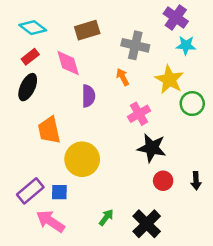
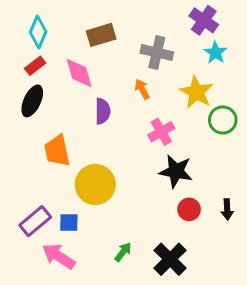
cyan diamond: (33, 28) -> (38, 32), turned 76
cyan star: (186, 45) -> (215, 53), turned 30

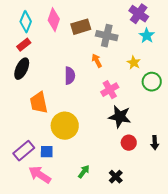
brown rectangle: (101, 35) -> (81, 27), moved
pink diamond: (79, 73) -> (54, 20), moved, turned 35
yellow star: (196, 92) -> (134, 63), size x0.6
black cross: (170, 259) -> (116, 177), size x0.6

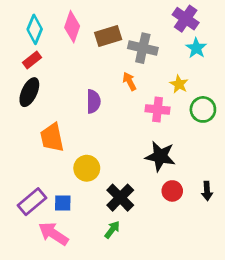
pink cross: (110, 90) -> (158, 109), moved, turned 36
yellow circle: (65, 126) -> (87, 168), size x0.7
black cross: (116, 177) -> (120, 198), moved, size x1.5

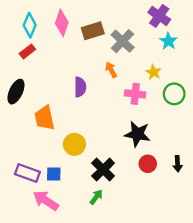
gray cross: (143, 48) -> (123, 41), turned 30
black ellipse: (29, 92) -> (16, 92), moved
purple rectangle: (32, 202) -> (27, 173), turned 60

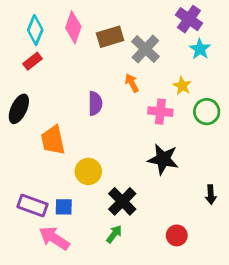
red circle: (148, 164) -> (177, 235), moved

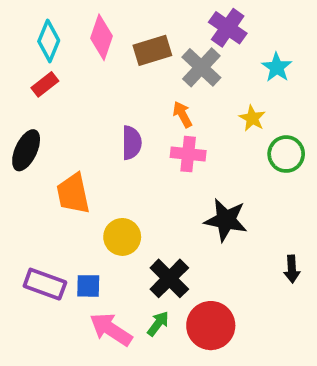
purple cross: (189, 19) -> (228, 28), moved
pink cross: (160, 112) -> (188, 154), moved
red circle: (177, 235) -> (211, 326), moved, size x1.6
pink arrow: (54, 238) -> (111, 329), moved

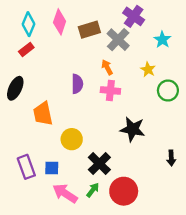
purple rectangle: (45, 284) -> (26, 167), turned 50

